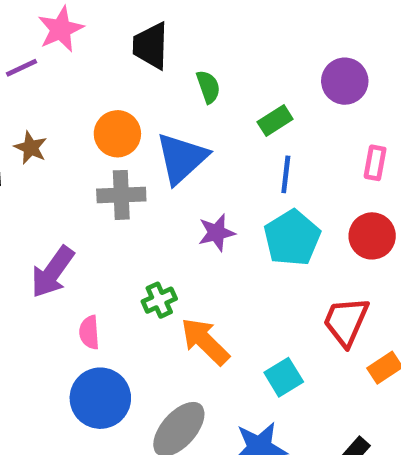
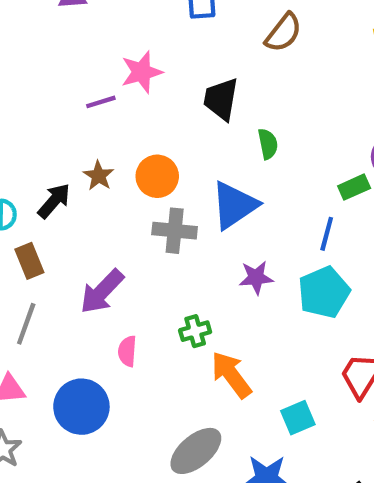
green rectangle: (275, 120) -> (354, 187), moved
orange circle: (117, 134) -> (157, 176), moved
blue circle: (100, 398) -> (81, 407), moved

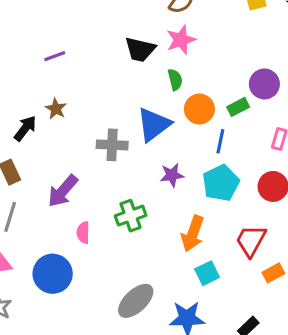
pink star: (142, 72) -> (181, 40), moved
black trapezoid: (221, 99) -> (140, 49), turned -84
orange circle: (157, 176) -> (199, 109), moved
green cross: (195, 331) -> (131, 216), size x1.4
orange arrow: (231, 375) -> (193, 234), moved, turned -120

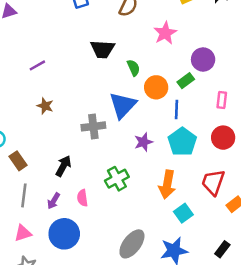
pink star: (181, 40) -> (165, 33), moved
black arrow: (25, 128) -> (63, 166), moved
purple arrow: (63, 191) -> (54, 201), moved, size x0.6

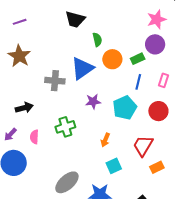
pink star: (165, 33) -> (157, 19), moved
brown star: (45, 106) -> (19, 56), size x1.6
blue line: (177, 110) -> (138, 82), moved
black arrow: (63, 166) -> (24, 108), turned 36
orange arrow: (167, 185) -> (105, 140), size x0.6

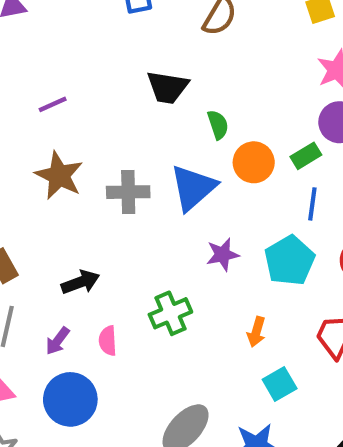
gray cross: (55, 81) -> (128, 192), moved

